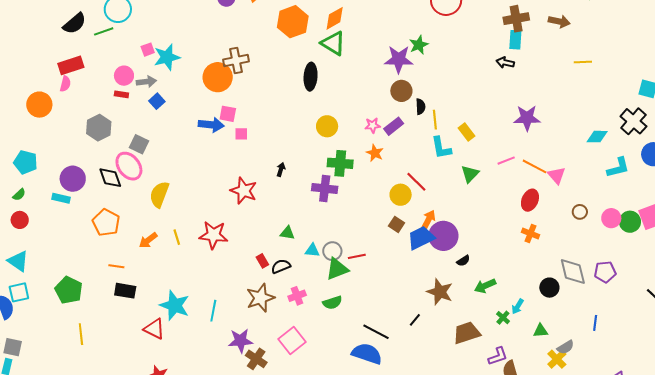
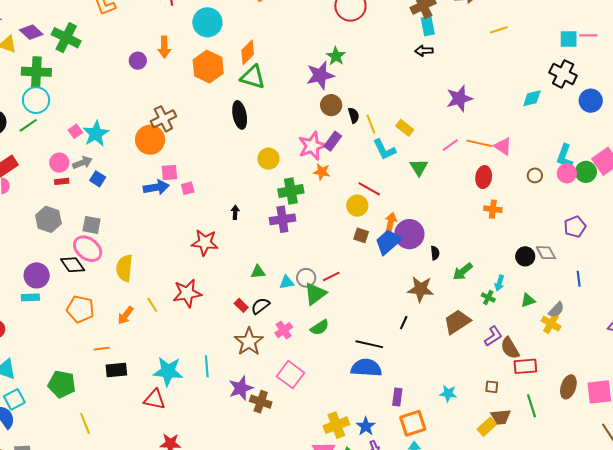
pink star: (373, 125) -> (312, 146), size x1.8
cyan L-shape: (618, 168) -> (565, 156), moved, turned 140
black semicircle: (463, 261) -> (435, 253), turned -48
gray diamond: (573, 272) -> (546, 253), moved, size x0.7

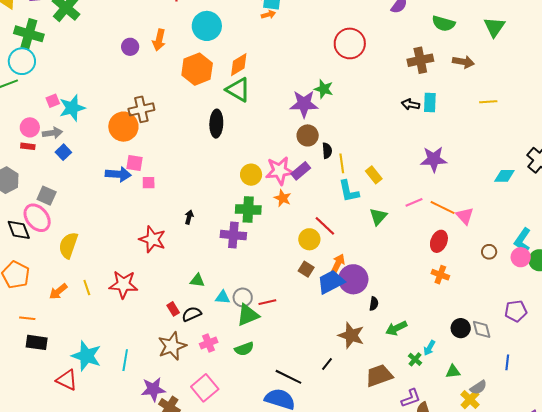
cyan rectangle: (428, 26) -> (430, 102), moved
green star: (336, 56) -> (324, 89), turned -30
yellow circle: (268, 159) -> (251, 175), moved

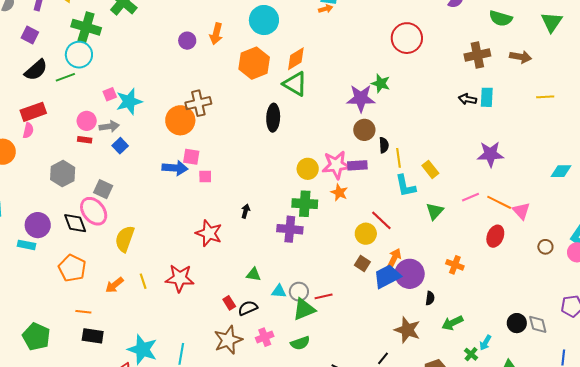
purple rectangle: (301, 171) -> (357, 165), turned 36
orange cross: (440, 275) -> (455, 265), moved

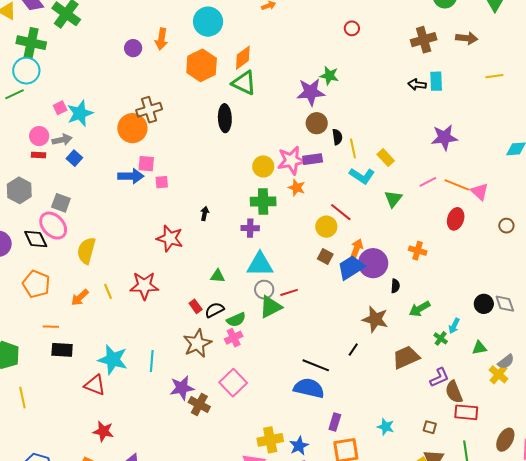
red circle: (407, 38) -> (352, 28), size x0.5
cyan L-shape: (405, 186) -> (362, 176), turned -40
purple cross: (290, 229) -> (250, 228), size x0.7
cyan triangle: (279, 291) -> (260, 264), moved, size x1.8
green semicircle: (300, 343) -> (236, 320), moved

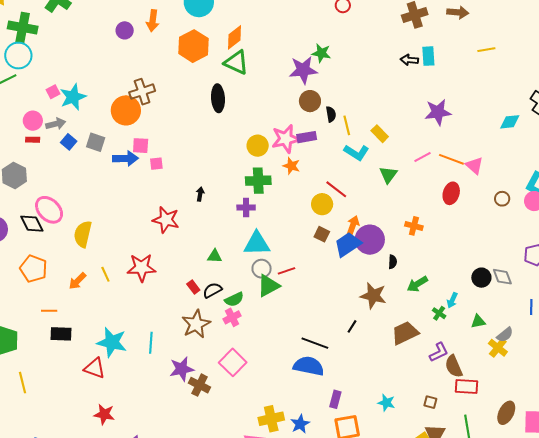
gray square: (61, 203) -> (96, 142), moved

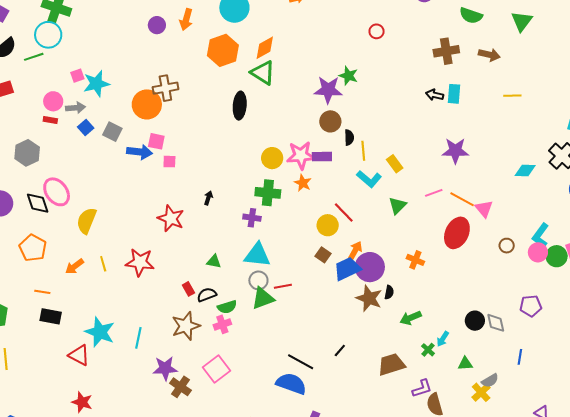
red ellipse: (451, 193) -> (457, 233), size x1.4
brown star: (373, 296) -> (369, 298), moved

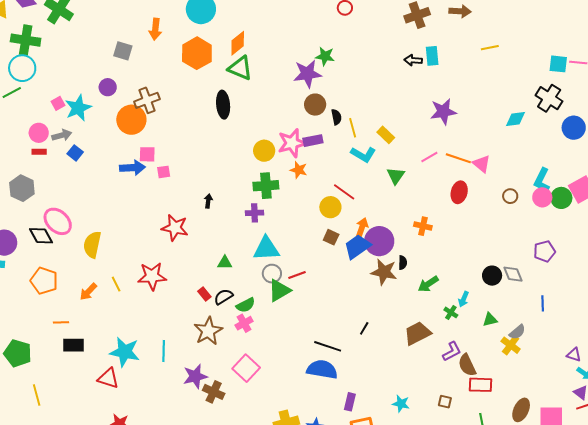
purple circle: (157, 25) -> (108, 87), moved
gray square: (112, 132) -> (123, 51), moved
red ellipse: (457, 233) -> (459, 192), size x0.7

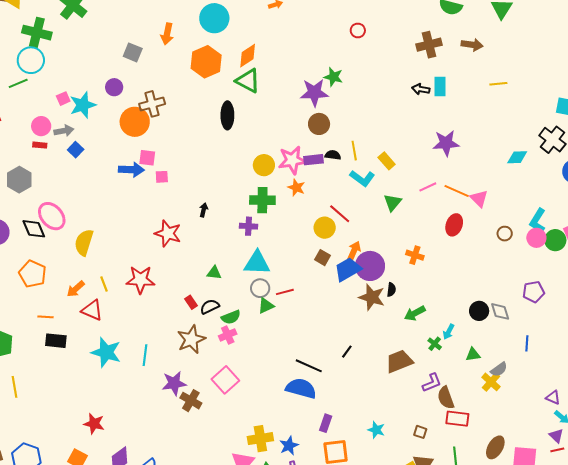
black semicircle: (336, 117) -> (333, 155), moved, turned -77
green triangle: (279, 290) -> (266, 306), size x0.7
red triangle: (108, 378) -> (92, 310), moved

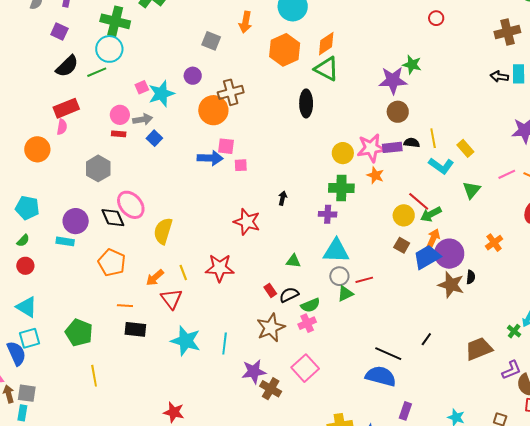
orange cross: (415, 255) -> (494, 243), turned 36
red triangle: (92, 310) -> (171, 299), turned 30
green arrow: (415, 313) -> (431, 214), moved

